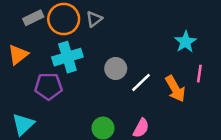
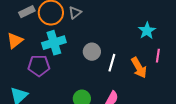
white line: (141, 82) -> (112, 63), turned -30

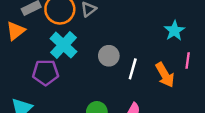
orange triangle: (15, 41) -> (16, 31), moved
cyan cross: (54, 43) -> (63, 45), turned -30

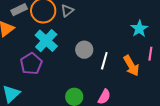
purple pentagon: (46, 72) -> (31, 64), turned -30

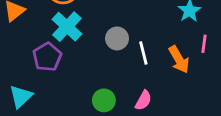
white line: (104, 61) -> (143, 53), turned -30

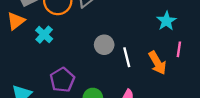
cyan cross: (67, 27) -> (44, 35), moved, size x0.7
purple pentagon: (47, 57) -> (62, 80), moved

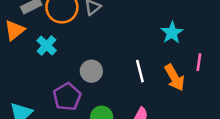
cyan star: (166, 21) -> (172, 33), moved
gray circle: (104, 45) -> (91, 71), moved

